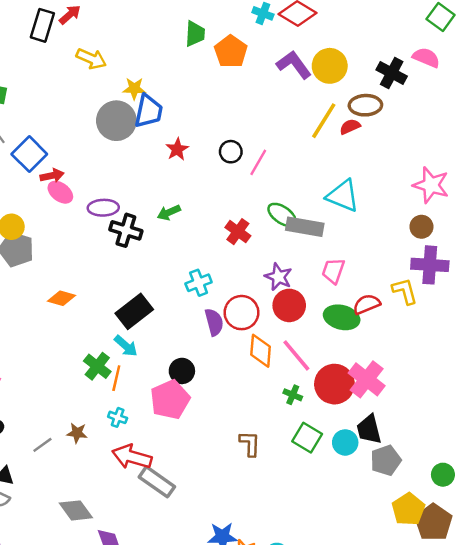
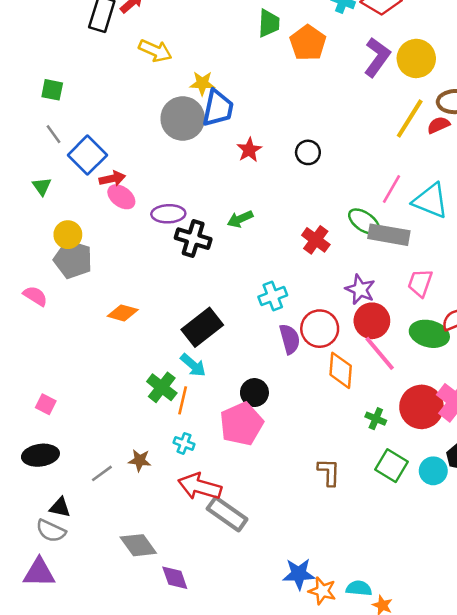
purple L-shape: (294, 65) -> (377, 57), turned 72
pink line: (258, 162) -> (391, 189), moved
pink line: (296, 355) -> (380, 353), moved

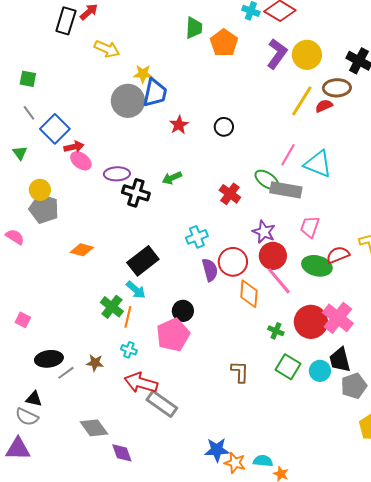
black ellipse: (40, 455) -> (49, 359), moved

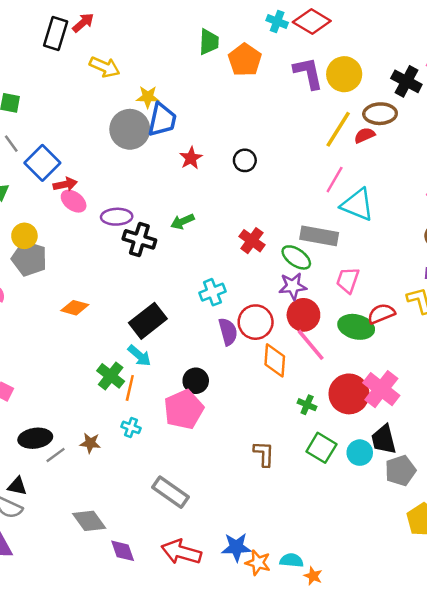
purple L-shape: (277, 54) -> (308, 73), turned -48
pink line: (288, 155) -> (335, 180), moved
green ellipse: (267, 180) -> (296, 257), moved
purple star: (264, 232) -> (293, 286), turned -30
red arrow: (141, 383) -> (181, 552), moved

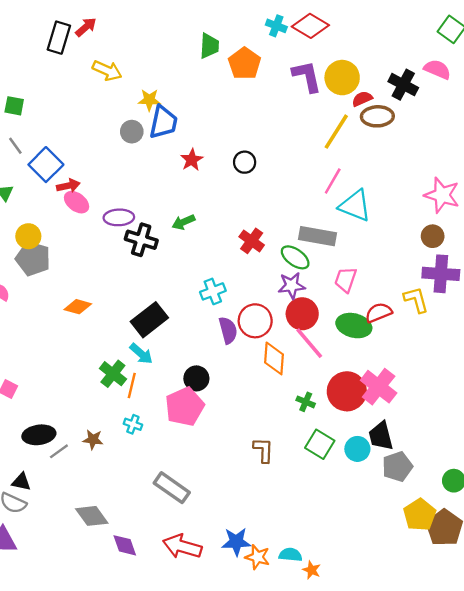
gray circle: (130, 129) -> (132, 132), size x0.6
red semicircle: (365, 135) -> (362, 99), moved

